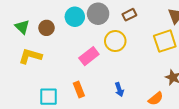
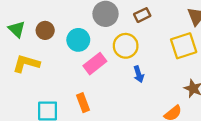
cyan circle: (75, 17) -> (78, 40), moved
blue arrow: (119, 90) -> (139, 74), moved

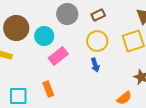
brown circle: (45, 30) -> (16, 28), size x1.6
yellow circle: (126, 46) -> (97, 41), moved

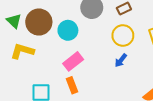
pink rectangle: (58, 56) -> (73, 61), moved
blue arrow: (95, 65) -> (121, 60), turned 56

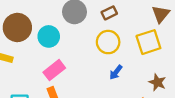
blue arrow: (121, 60) -> (116, 72), moved

